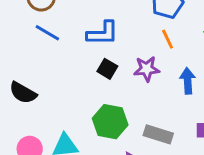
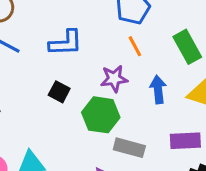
black square: (107, 69) -> (59, 92), moved
green hexagon: (110, 122) -> (101, 115), moved

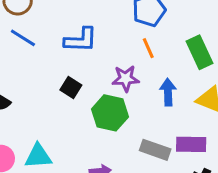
gray rectangle: (129, 148) -> (155, 150), moved

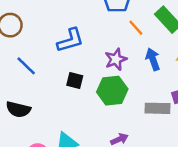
blue line: (23, 38) -> (26, 66), moved, turned 30
orange line: (148, 48) -> (136, 28), moved

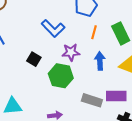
orange line: (136, 28) -> (94, 32), turned 40
blue L-shape: (70, 40) -> (53, 28), moved, turned 45

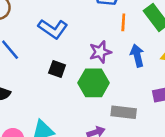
blue L-shape: (53, 28) -> (53, 29), moved
gray rectangle: (92, 100) -> (124, 112), moved

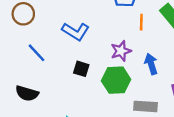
blue arrow: (137, 56) -> (151, 64), moved

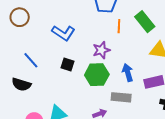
blue line: (36, 53) -> (31, 60), moved
blue arrow: (151, 64) -> (128, 73), moved

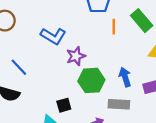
purple star: (101, 50) -> (76, 56), moved
black square: (68, 65) -> (64, 105), moved, turned -32

